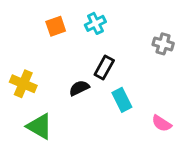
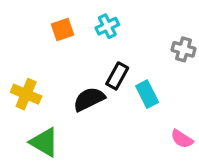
black semicircle: (79, 88) -> (89, 99), size x1.4
cyan rectangle: (122, 100) -> (147, 94), moved

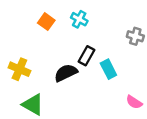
cyan cross: (107, 26) -> (79, 19), turned -35
orange square: (63, 30) -> (46, 22), turned -35

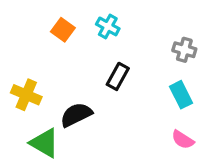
cyan rectangle: (108, 69) -> (181, 95), moved
black semicircle: (66, 73) -> (76, 115), moved

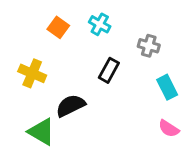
gray cross: (184, 50) -> (149, 46), moved
yellow cross: (26, 95) -> (32, 73), moved

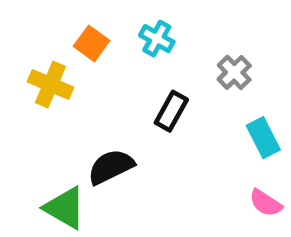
gray cross: (149, 46) -> (234, 72), turned 30
yellow cross: (32, 73) -> (50, 85), moved

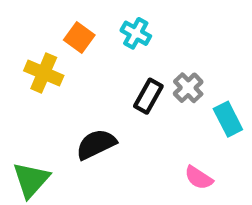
gray cross: (234, 72) -> (188, 88), moved
pink semicircle: (266, 203) -> (199, 178), moved
green triangle: (65, 208) -> (31, 180), moved, turned 42

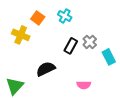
pink semicircle: (199, 178) -> (84, 85), moved, turned -32

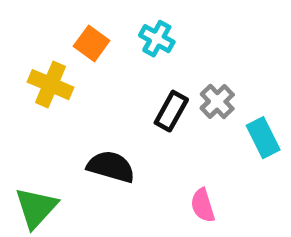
black semicircle: (46, 69) -> (111, 167), turned 42
pink semicircle: (84, 85) -> (203, 205), turned 72

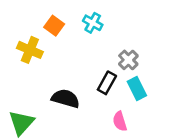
black rectangle: (171, 111) -> (107, 83), moved
cyan rectangle: (263, 138) -> (137, 88), moved

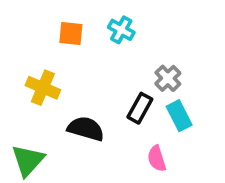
orange square: (54, 26) -> (71, 34), turned -30
yellow cross: (30, 50) -> (43, 88), moved

